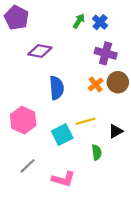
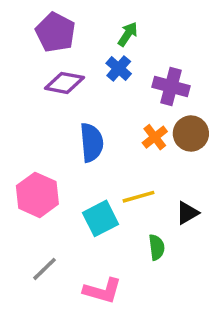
purple pentagon: (16, 18) -> (55, 32), moved
blue cross: (100, 22) -> (119, 68), moved

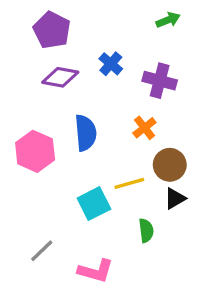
green arrow: (128, 34) -> (168, 20), moved, turned 35
brown circle: (191, 134) -> (170, 165), moved
pink hexagon: (37, 195) -> (35, 151), moved

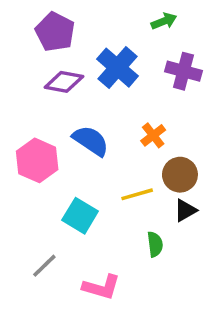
green arrow: (168, 20) -> (164, 21), moved
blue cross: (111, 64) -> (117, 68), size x1.6
purple cross: (160, 81) -> (184, 71), moved
blue semicircle: (86, 133) -> (91, 141), turned -51
cyan square: (94, 204) -> (80, 216), moved, turned -32

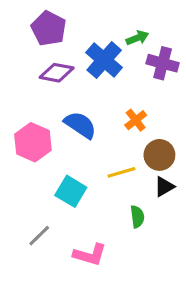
green arrow: (164, 21) -> (137, 38), moved

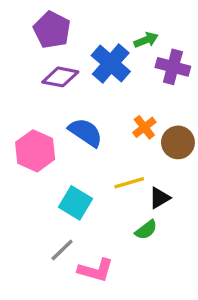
brown circle: (159, 155) -> (178, 142), moved
black triangle: (164, 187) -> (159, 198), moved
green semicircle: (137, 217) -> (146, 230), turned 60
gray line: (39, 236) -> (62, 250), moved

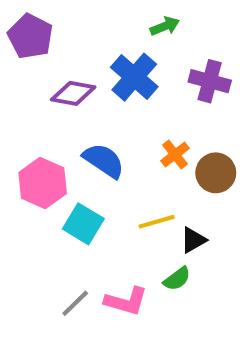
purple pentagon: (52, 30) -> (30, 36), moved
green arrow: (146, 40) -> (165, 26), moved
cyan square: (75, 203) -> (83, 224), moved
pink L-shape: (96, 270) -> (126, 301), moved

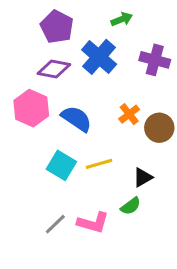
purple pentagon: (30, 36) -> (57, 27), moved
pink hexagon: (43, 183) -> (31, 108), moved
yellow line: (157, 222) -> (99, 164), moved

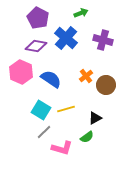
gray line: (55, 224) -> (44, 132), moved

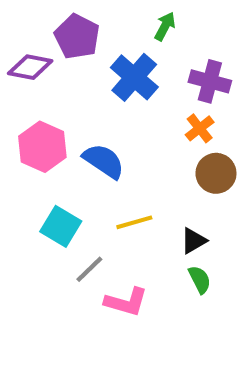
green arrow: (81, 13) -> (165, 26), turned -40
purple diamond: (36, 46) -> (30, 67), moved
orange cross: (86, 76) -> (200, 128), moved
cyan square: (41, 110) -> (61, 226), moved
green semicircle: (87, 137) -> (200, 279), moved, turned -80

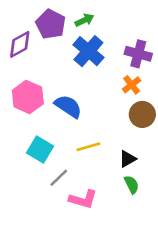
green arrow: (165, 26) -> (84, 20), moved, turned 36
purple diamond: (30, 67) -> (20, 44), turned -40

